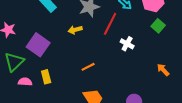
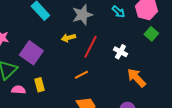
red line: (110, 24) -> (90, 47), moved
orange arrow: (163, 70) -> (136, 78), moved, size x1.5

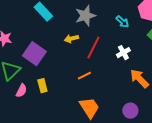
cyan arrow: (118, 12) -> (122, 22), moved
white cross: (120, 52) -> (123, 53), turned 32
pink semicircle: (18, 90) -> (21, 91), turned 112

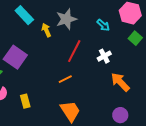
yellow arrow: (71, 39) -> (46, 30), moved, turned 80
yellow rectangle: (42, 86) -> (25, 101), moved
purple circle: (130, 111) -> (120, 115), moved

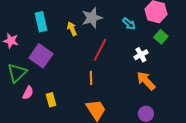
cyan rectangle: (24, 15) -> (41, 22), moved, turned 30
white cross: (104, 56) -> (141, 55), moved
orange line: (65, 79) -> (91, 78), turned -64

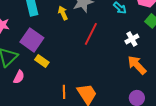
orange line: (91, 78) -> (64, 92), moved
yellow rectangle: (51, 100) -> (42, 61), moved, turned -40

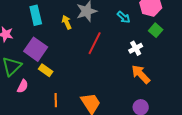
orange line: (64, 92) -> (56, 100), moved

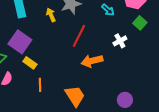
orange arrow: (141, 74) -> (92, 61), moved, turned -60
orange line: (56, 100) -> (40, 85), moved

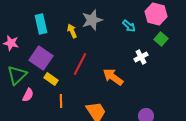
red line: (79, 36) -> (80, 64), moved
orange arrow: (92, 61) -> (113, 77), turned 50

